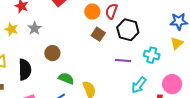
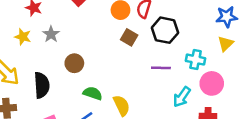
pink circle: (172, 84) -> (212, 83), moved

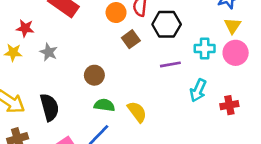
yellow star: (23, 37) -> (13, 53), moved
brown square: (129, 37) -> (131, 39), turned 35
brown circle: (74, 63) -> (94, 75), moved
pink circle: (212, 83) -> (236, 53), moved

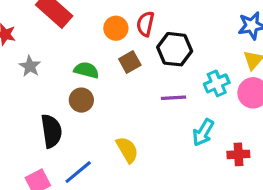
cyan cross: (205, 48) -> (217, 83), turned -30
green semicircle: (104, 105) -> (86, 70), moved
black semicircle: (49, 107) -> (51, 131), moved

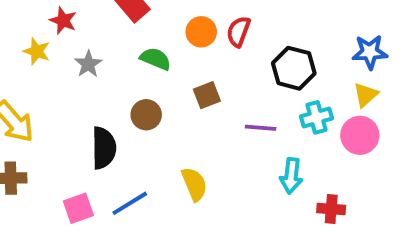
black hexagon: (175, 49) -> (294, 68), moved
brown square: (130, 62) -> (207, 95), moved
green semicircle: (86, 70) -> (155, 59), moved
cyan arrow: (203, 132) -> (291, 176), turned -32

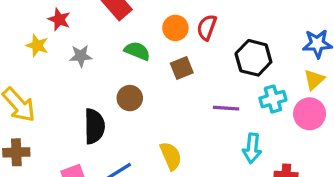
gray star: (88, 64) -> (81, 56), turned 30
brown square: (207, 95) -> (182, 68), moved

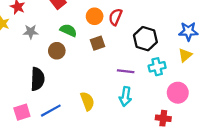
brown circle: (130, 98) -> (57, 51), moved
pink circle: (310, 114) -> (178, 93), moved
cyan arrow: (252, 148) -> (125, 97), moved

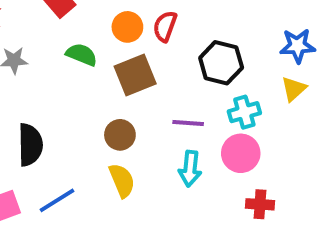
brown square: (97, 43) -> (135, 75), size x1.5
brown circle: (57, 51) -> (120, 135), moved
pink circle: (178, 93) -> (241, 153), moved

